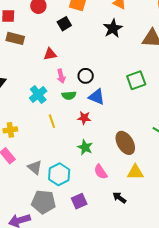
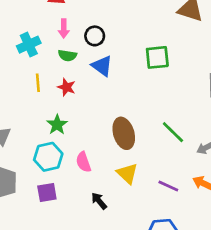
red star: (84, 118) -> (67, 87), moved
green star: (85, 147) -> (57, 125), moved
yellow triangle: (135, 172) -> (127, 173), turned 30
cyan hexagon: (59, 174) -> (48, 157), moved

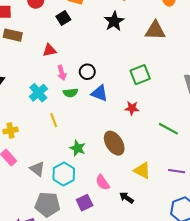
red star: (67, 87) -> (132, 108), moved
brown ellipse: (124, 133) -> (114, 143), moved
cyan hexagon: (48, 157) -> (64, 174), moved
pink semicircle: (83, 162) -> (103, 182), moved

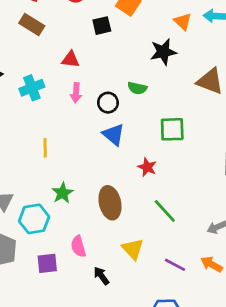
cyan cross: (38, 93) -> (32, 88), moved
green semicircle: (70, 93) -> (137, 88), moved
green line: (168, 129) -> (165, 211), moved

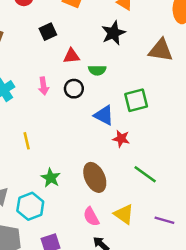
black square: (102, 26) -> (48, 32), moved
red triangle: (71, 59) -> (71, 56), moved
blue triangle: (114, 135) -> (104, 115), moved
pink semicircle: (78, 246) -> (91, 217), moved

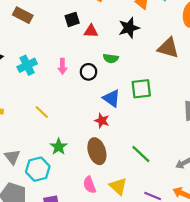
red triangle: (71, 56) -> (91, 31), moved
red star: (121, 139) -> (102, 121), moved
yellow line: (27, 141) -> (42, 112), turned -40

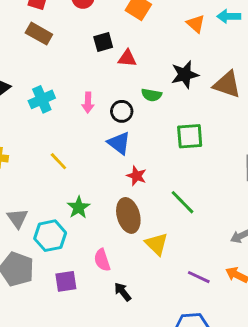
black star: (129, 28) -> (185, 75), moved
blue triangle: (112, 98) -> (119, 143), moved
green line: (141, 154) -> (182, 202), moved
pink semicircle: (89, 185) -> (102, 260), moved
yellow triangle: (118, 186) -> (157, 244), moved

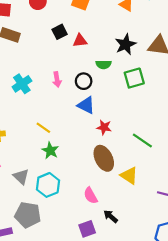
green square: (190, 136) -> (134, 78), moved
green star: (79, 207) -> (50, 151), moved
purple square: (66, 281) -> (87, 229), moved

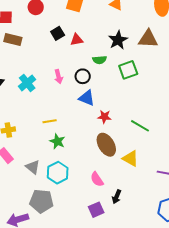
yellow line: (43, 128) -> (50, 121), turned -40
black arrow: (111, 216) -> (117, 197), turned -104

